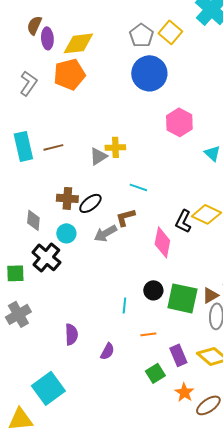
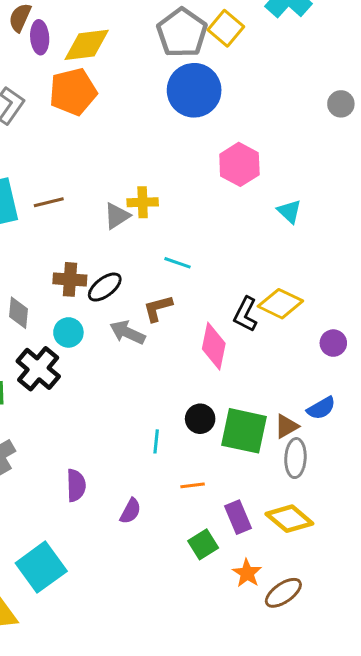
gray pentagon: (141, 35) -> (182, 33), size x1.4
gray arrow: (105, 233) -> (127, 332), turned 55

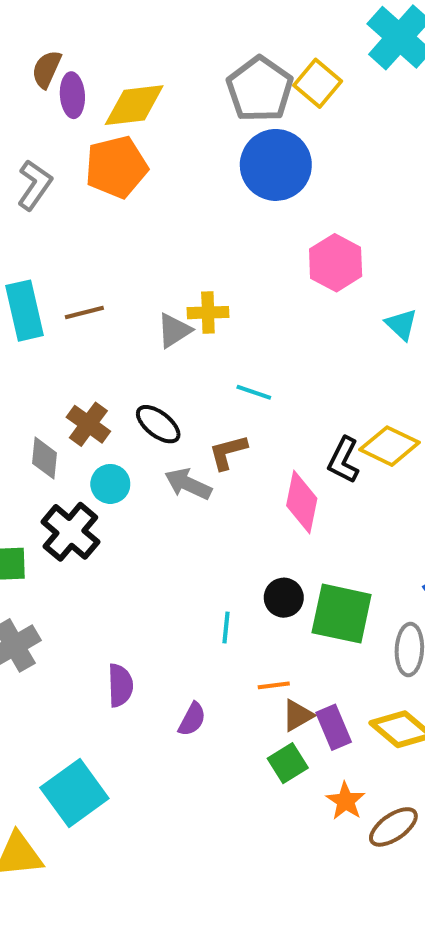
brown cross: (70, 279) -> (88, 424), moved, turned 32
black ellipse: (105, 287) -> (158, 424), turned 76
brown triangle: (286, 426) -> (298, 715), moved

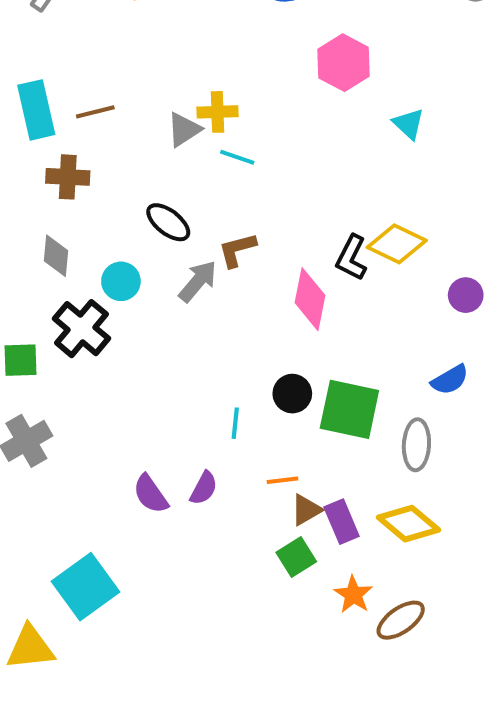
cyan line: (254, 392) -> (237, 157), moved
brown cross: (88, 424) -> (68, 177), moved, turned -33
gray arrow: (188, 484) -> (198, 281), turned 105
purple semicircle: (120, 685) -> (151, 494), moved, turned 147
purple semicircle: (192, 719) -> (204, 488), moved

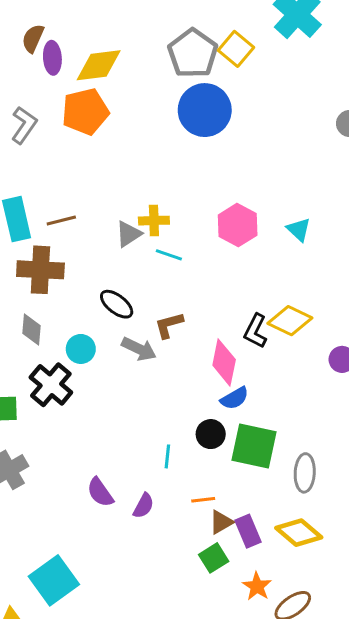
pink hexagon: (344, 63) -> (238, 225), moved
brown cross: (68, 177) -> (40, 270), size x1.4
gray arrow: (198, 281) -> (139, 349), turned 76
blue semicircle: (450, 380) -> (235, 398), moved
purple semicircle: (151, 494) -> (100, 492), moved

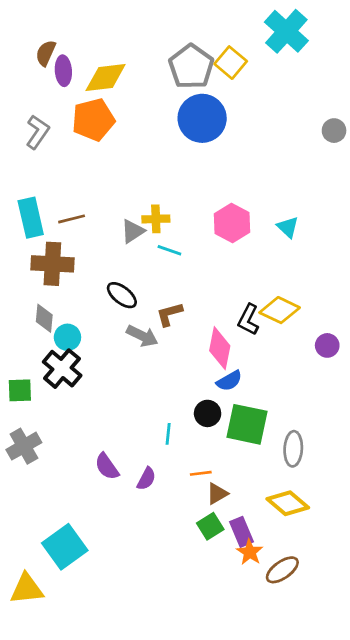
cyan circle: (81, 349) -> (67, 337), moved
purple rectangle: (248, 531) -> (242, 532), moved

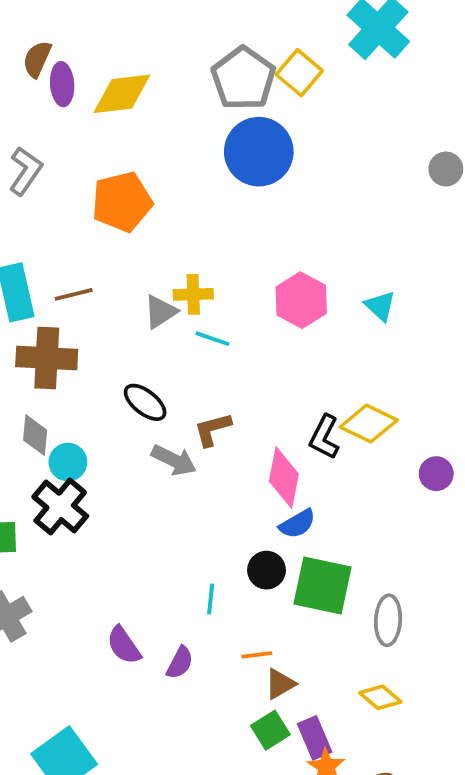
orange pentagon: (93, 120) -> (122, 202), moved
yellow diamond: (288, 503) -> (380, 697), size x0.7

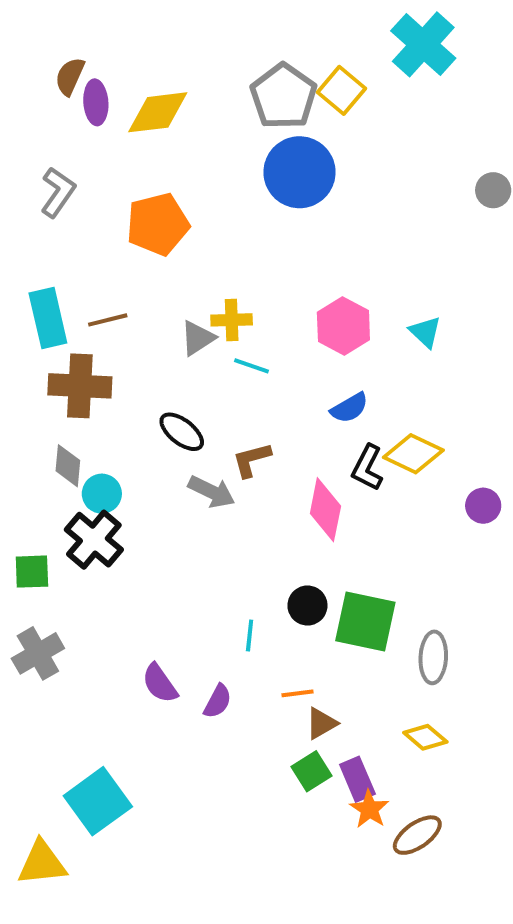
blue semicircle: (297, 524) -> (349, 408), moved

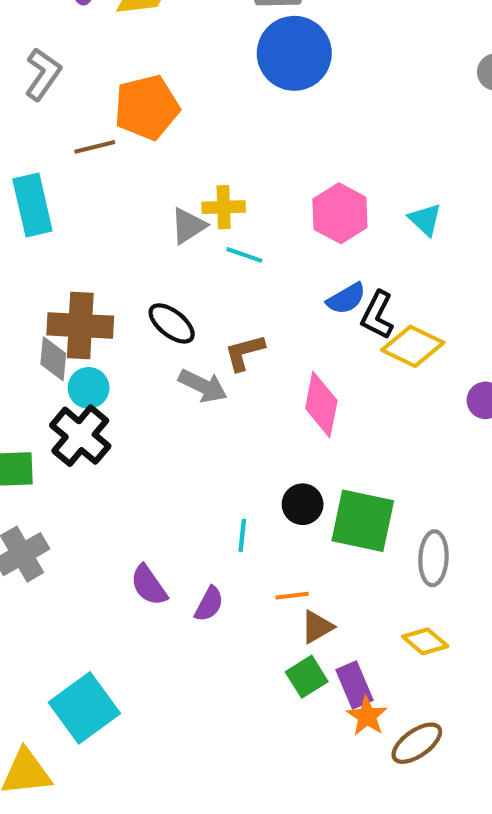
brown line: (108, 320) -> (95, 147), moved
brown cross: (80, 386) -> (80, 326), moved
black L-shape: (367, 468) -> (377, 315), moved

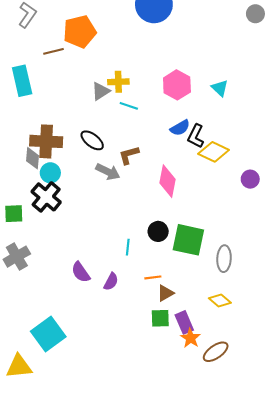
green square: (307, 677) -> (160, 318), turned 30

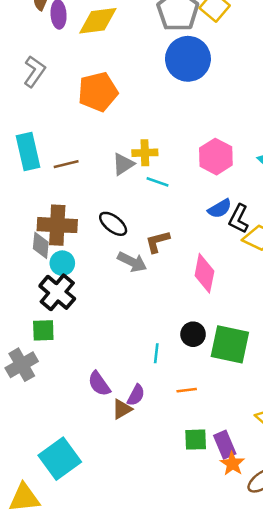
brown line: (53, 51) -> (66, 164), moved
green square: (14, 214) -> (43, 330), moved
brown triangle: (165, 293) -> (122, 409), moved

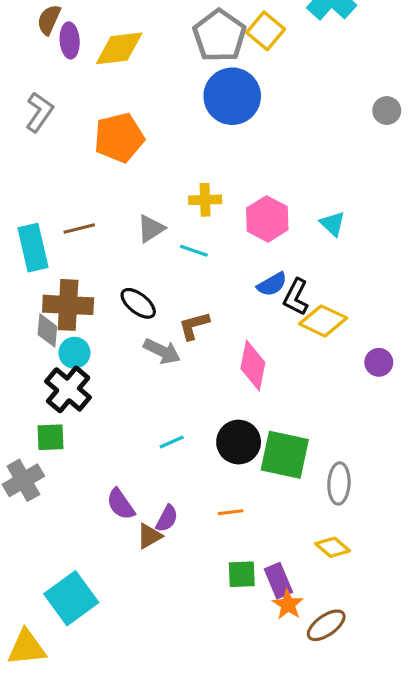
cyan rectangle: (28, 151) -> (33, 248), moved
yellow cross: (145, 153) -> (205, 200), moved
black circle: (193, 334) -> (239, 442), size x1.4
cyan line: (156, 353) -> (172, 442), moved, turned 60

